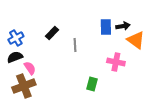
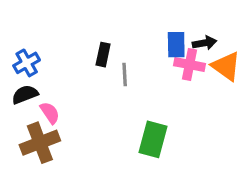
black rectangle: (52, 33) -> (103, 55), moved, turned -32
pink cross: (116, 62) -> (190, 65), moved
green rectangle: (92, 84) -> (153, 139), size x1.5

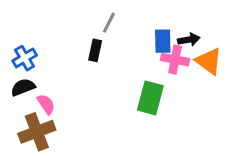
gray line: (125, 75) -> (109, 23), moved, turned 30
green rectangle: (153, 139) -> (150, 98), moved

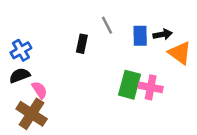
gray line: (109, 23) -> (107, 25), moved, turned -54
pink cross: (175, 60) -> (151, 87), moved
brown cross: (37, 132) -> (32, 114), turned -36

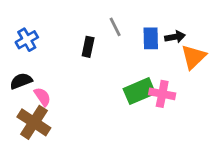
blue cross: (21, 50) -> (27, 40), moved
orange triangle: (180, 53) -> (194, 57), turned 40
green rectangle: (129, 85) -> (139, 91), turned 52

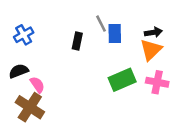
blue rectangle: (151, 38) -> (115, 34), moved
orange triangle: (194, 57) -> (151, 50), moved
pink cross: (162, 94) -> (157, 82), moved

